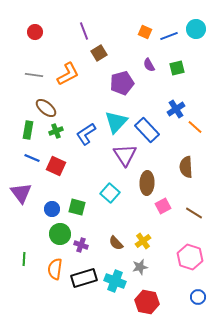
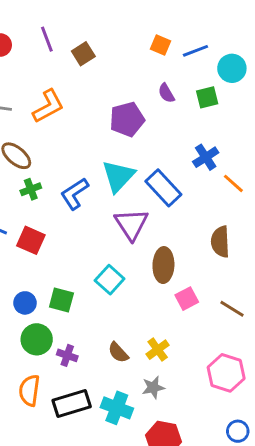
cyan circle: (196, 29) -> (232, 68), moved
purple line: (84, 31) -> (47, 39), moved
brown square: (99, 53) -> (83, 54), moved

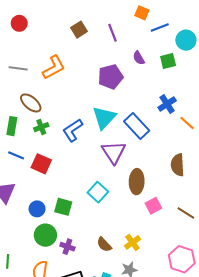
purple line: (47, 39) -> (113, 33), moved
orange square: (161, 45) -> (142, 13), moved

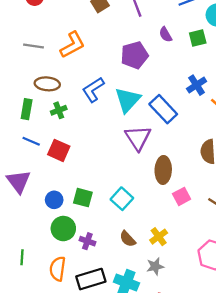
brown ellipse: (31, 103) -> (47, 84), turned -35
blue L-shape: (73, 130) -> (93, 90), moved
cyan square: (98, 192) -> (122, 199), moved

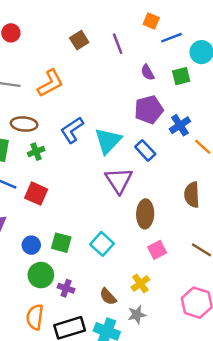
purple pentagon: (135, 55) -> (149, 110), moved
blue rectangle: (163, 109) -> (145, 150), size x0.7
pink square: (182, 196) -> (157, 250), moved
brown semicircle: (128, 239) -> (108, 297), moved

